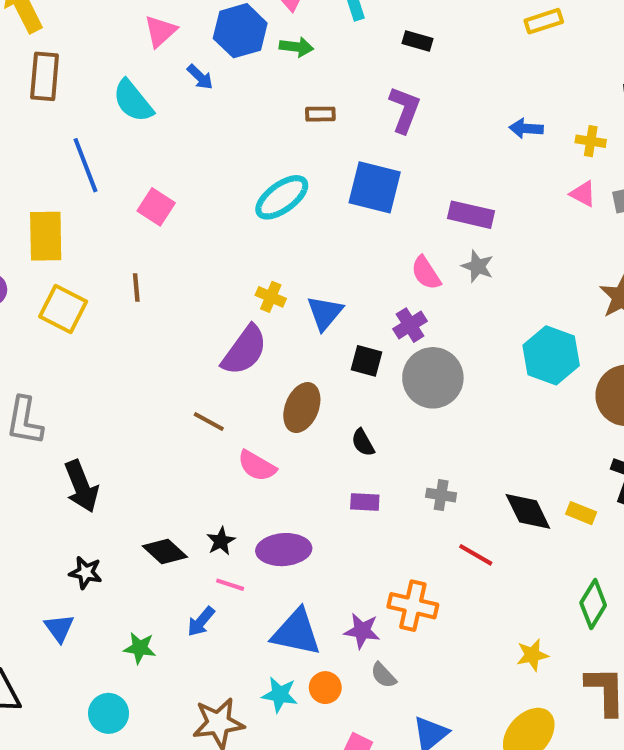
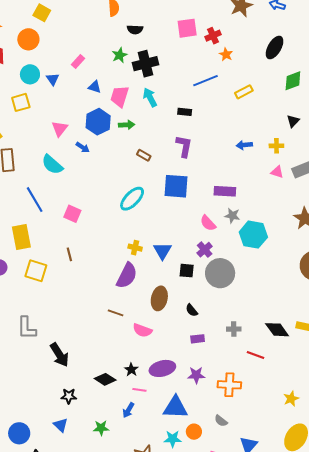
brown rectangle: (320, 114) -> (144, 155), turned 40
cyan hexagon: (551, 355) -> (253, 235), moved
purple star: (362, 631) -> (196, 375), moved

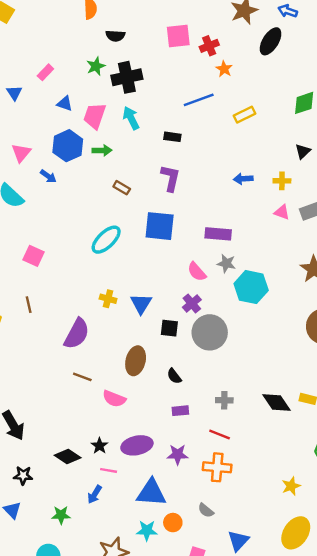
black ellipse: (275, 47) -> (271, 41), moved
purple semicircle: (127, 276) -> (77, 334), moved
red line: (256, 355) -> (220, 434), moved

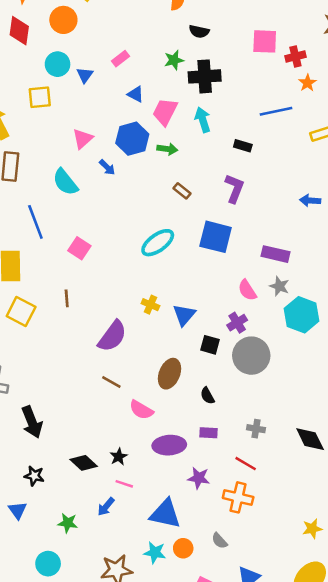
purple ellipse: (137, 445) -> (169, 445), moved

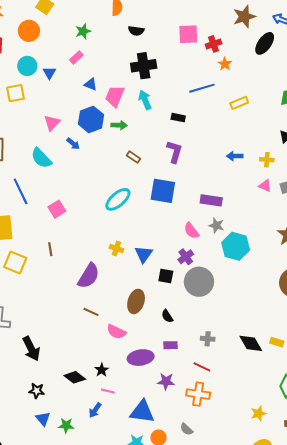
green star: (174, 60) -> (83, 31), moved
pink square: (79, 248) -> (57, 209), turned 30
blue triangle: (18, 510) -> (43, 419), moved

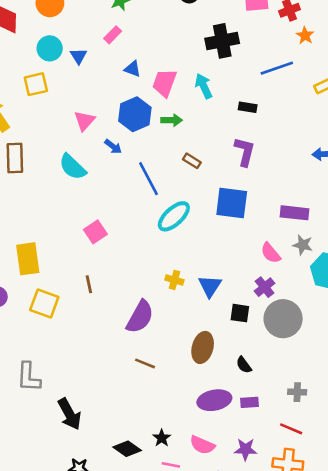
black cross: (144, 66) -> (222, 41), moved
blue line: (21, 191) -> (149, 179), moved
pink semicircle: (116, 332) -> (202, 445), moved
purple ellipse: (141, 358) -> (214, 400), moved

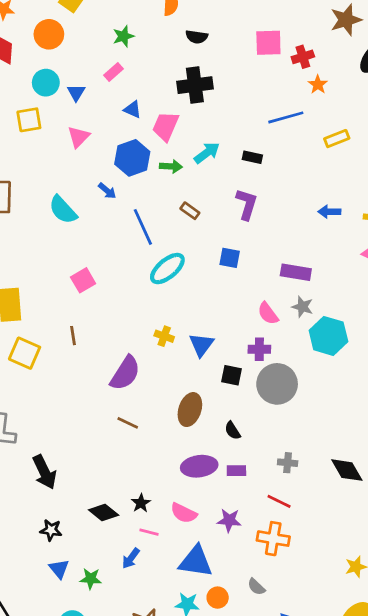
black cross: (222, 41) -> (195, 85), moved
cyan arrow: (204, 86) -> (207, 153), moved, turned 75
pink triangle: (84, 121) -> (79, 137), moved
blue square: (232, 203) -> (230, 258), size x0.6
purple cross: (265, 287) -> (259, 349), turned 36

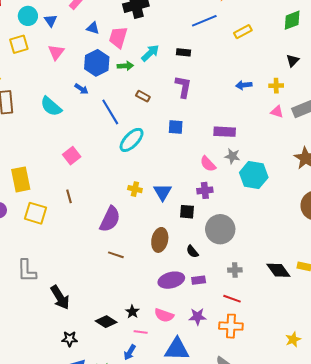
gray circle: (277, 384) -> (220, 229), moved

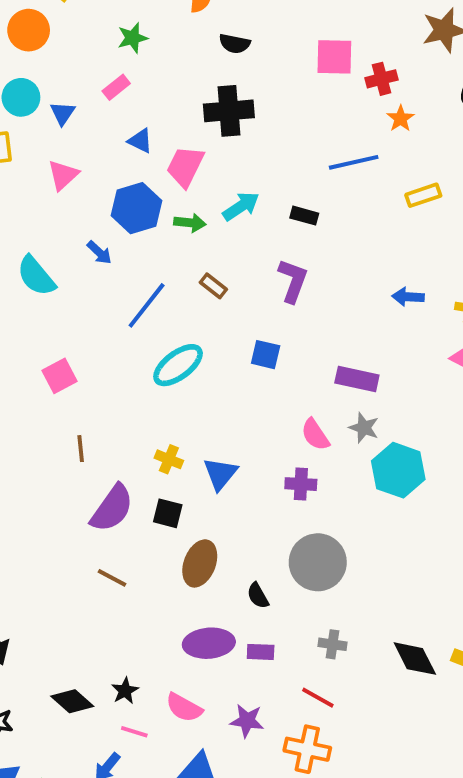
blue line: (110, 112) -> (147, 305), turned 60
brown line: (69, 196) -> (81, 449), moved
black square: (187, 212) -> (168, 513), moved

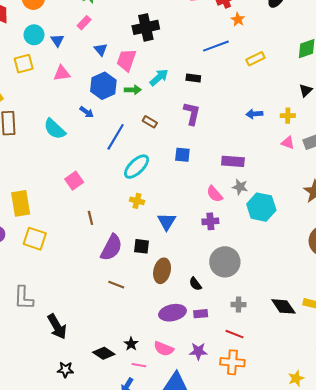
blue triangle: (140, 141) -> (101, 50), turned 32
pink triangle: (63, 175) -> (62, 73), turned 42
yellow cross: (169, 459) -> (137, 201), moved

